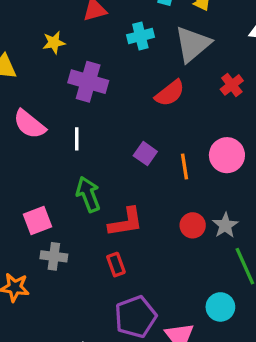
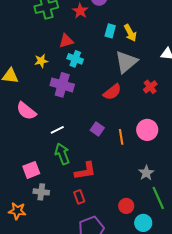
cyan cross: (140, 36) -> (75, 59), moved, turned 35
white line: (77, 139) -> (57, 130), moved, turned 64
red circle: (193, 225) -> (126, 206), moved

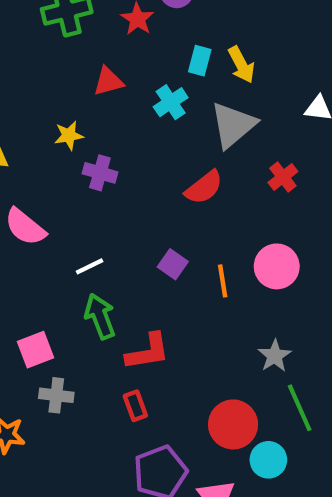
cyan cross: (75, 59) -> (171, 102), moved, turned 35
yellow star: (41, 61) -> (69, 135), moved
purple cross: (62, 85) -> (100, 173), size x0.7
red circle: (126, 206) -> (233, 424), size x1.5

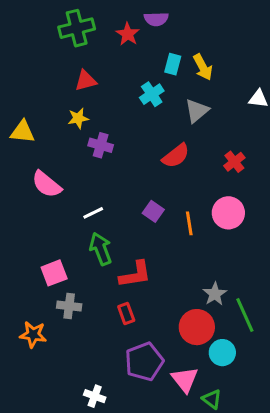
red triangle: (108, 81) -> (86, 81), moved
gray triangle: (233, 125) -> (197, 111), size x0.7
red cross: (283, 177) -> (234, 162), moved
gray star: (275, 356) -> (215, 294), moved

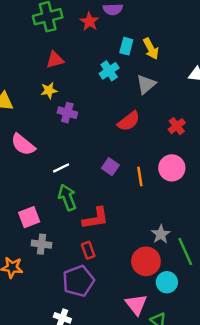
purple pentagon: (144, 362) -> (78, 281), moved

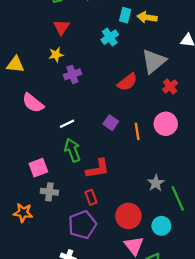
yellow arrow: (151, 49) -> (147, 17), turned 126
red triangle: (55, 60) -> (61, 27), turned -42
gray triangle: (146, 84) -> (154, 61), moved, size x1.4
purple cross: (67, 113) -> (72, 74), turned -35
red circle: (146, 261) -> (128, 216), moved

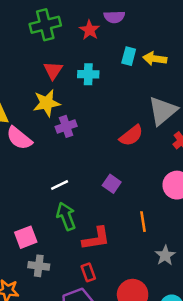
cyan cross: (110, 37) -> (88, 74), moved, turned 35
yellow star: (56, 55) -> (47, 103), size x1.5
pink semicircle: (33, 103) -> (19, 138), moved
orange line: (137, 131) -> (143, 222), moved

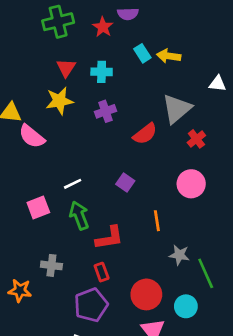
cyan rectangle: (129, 56) -> (142, 53), turned -48
purple cross: (66, 126) -> (105, 111), moved
pink square: (26, 237) -> (38, 208), moved
gray star: (165, 255) -> (179, 255), turned -30

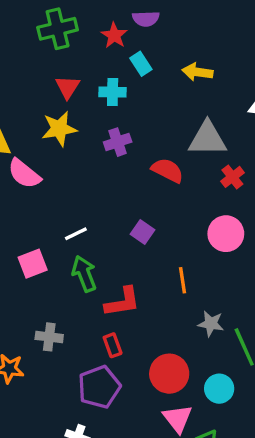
cyan rectangle: (142, 53) -> (141, 64), moved
gray triangle: (177, 109) -> (207, 139), turned 40
red semicircle: (145, 134) -> (168, 170), turned -115

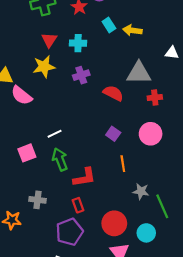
cyan rectangle: (141, 64) -> (109, 25), moved
red cross: (232, 177) -> (155, 98), turned 32
purple square: (143, 232) -> (113, 134), moved

